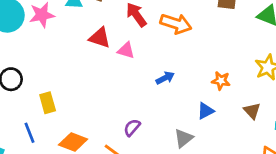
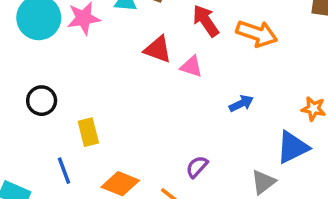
blue triangle: (206, 111) -> (293, 147), size x1.5

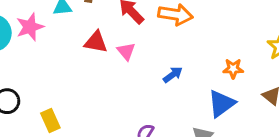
pink triangle: (191, 67) -> (126, 51), turned 42

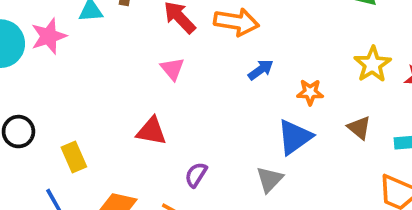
red triangle: (96, 42) -> (152, 131), moved
blue arrow: (173, 75) -> (261, 70), moved

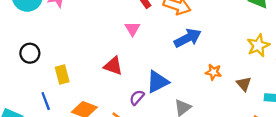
blue arrow: (261, 70) -> (188, 38), size x1.6
orange star: (310, 92) -> (213, 72), moved
blue triangle: (295, 137) -> (158, 82), moved

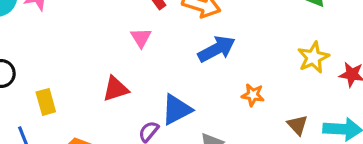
red triangle: (113, 66) -> (116, 89), turned -36
brown triangle: (244, 84) -> (297, 125), moved

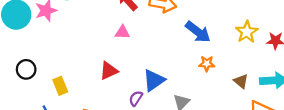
pink triangle: (141, 38) -> (122, 32), turned -49
blue arrow: (217, 49) -> (198, 32), moved, turned 72

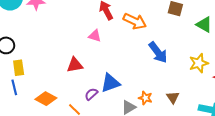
orange star: (207, 64) -> (145, 98), moved
brown triangle: (241, 81) -> (173, 97), moved
yellow rectangle: (60, 86) -> (19, 68), moved

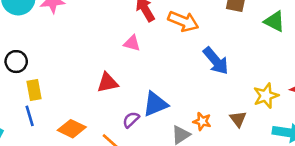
yellow star: (199, 63) -> (266, 96), moved

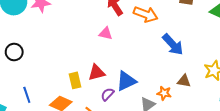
red triangle: (108, 83) -> (96, 73), moved
yellow rectangle: (34, 90) -> (75, 80), moved
brown triangle: (238, 119) -> (184, 81), moved, turned -40

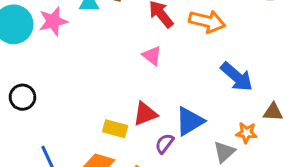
pink triangle: (106, 33) -> (152, 56), turned 32
blue arrow: (173, 45) -> (237, 77), moved
yellow rectangle: (75, 80) -> (115, 129), turned -56

